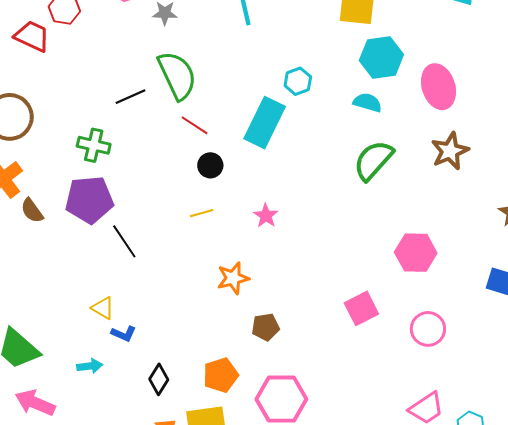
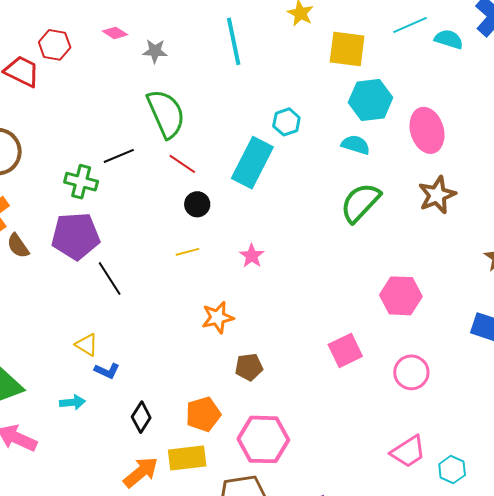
black line: (130, 97) -> (119, 156), moved

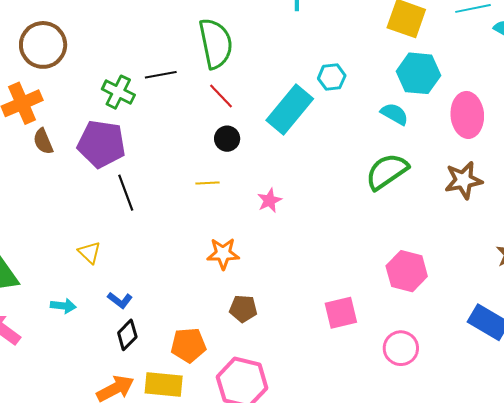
blue L-shape: (107, 371) -> (120, 300), moved

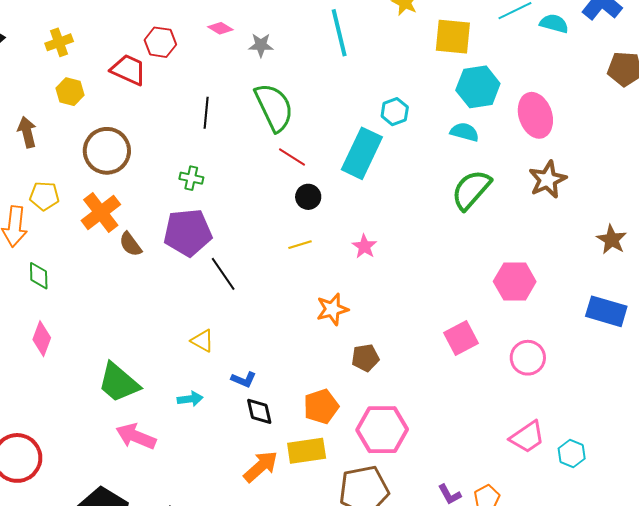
black line: (161, 75) -> (206, 113), moved, turned -60
green cross: (118, 92) -> (191, 178), size x0.7
black diamond: (127, 335) -> (259, 411), turned -44

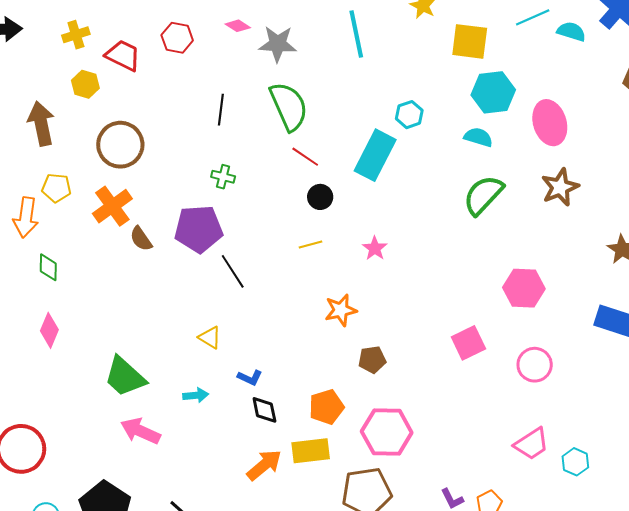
gray star: (261, 45) -> (278, 44), size x1.5
red trapezoid: (128, 70) -> (123, 55), moved
brown arrow: (27, 132) -> (41, 124), size x1.4
green cross: (191, 178) -> (223, 177), moved

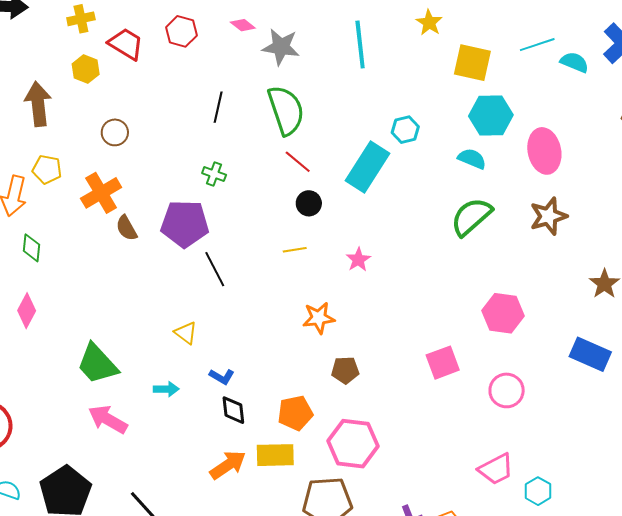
brown circle: (120, 145) -> (115, 132), size x0.6

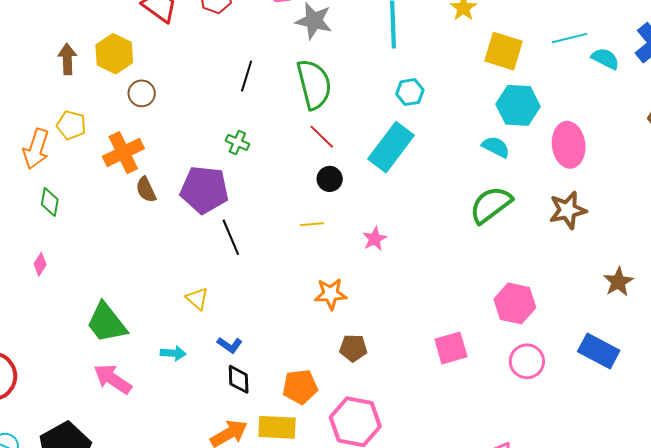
yellow hexagon: (86, 69) -> (114, 54), moved, size x1.4
brown arrow: (38, 104) -> (67, 59), size x0.7
cyan hexagon: (405, 130) -> (410, 92), moved
pink diamond: (27, 311) -> (40, 264), size x0.7
pink circle: (507, 390) -> (527, 361), moved

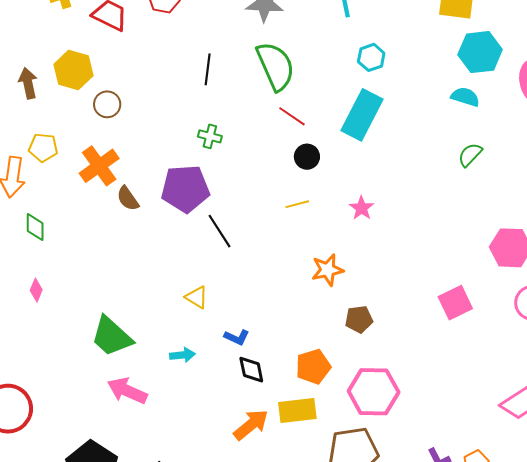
green semicircle: (491, 205) -> (470, 155), size x0.6

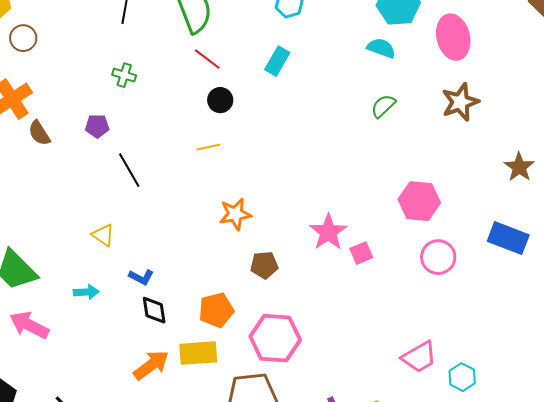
cyan rectangle: (362, 115) -> (277, 61), size x0.6
purple pentagon: (185, 189) -> (97, 126), size x0.5
pink star: (362, 208) -> (328, 232), moved, size x1.5
pink square: (455, 303) -> (361, 253), size x0.7

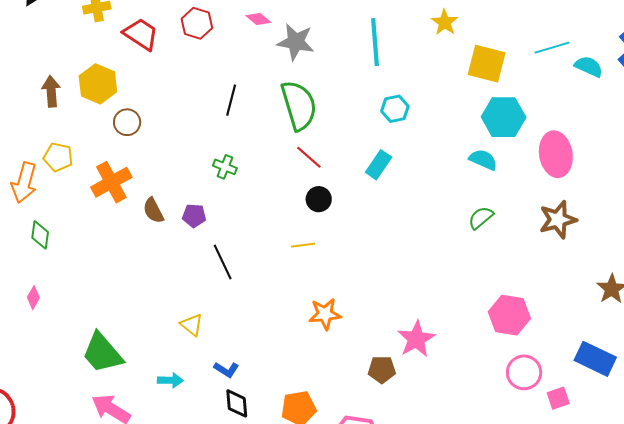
brown semicircle: (39, 133) -> (153, 211), moved
pink square: (361, 253) -> (558, 398), moved
brown pentagon: (264, 265) -> (382, 370), moved

